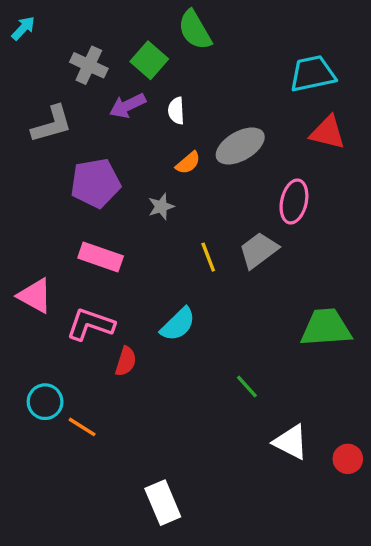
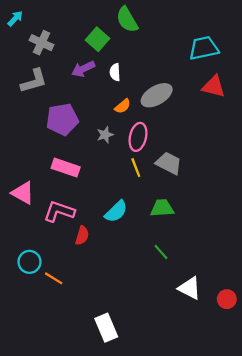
gray cross: (89, 65) -> (42, 43), moved
pink ellipse: (294, 202) -> (138, 137), moved
gray trapezoid: (259, 250) -> (169, 163), turned 64
green trapezoid: (326, 328) -> (162, 208), moved, size x0.7

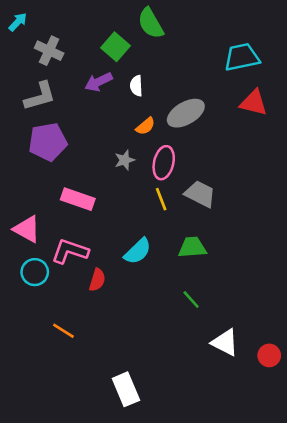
purple pentagon: (62, 119) -> (48, 142), moved
cyan circle: (29, 262) -> (35, 272), moved

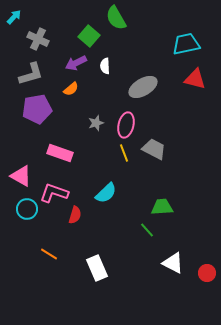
orange semicircle: (145, 126) -> (71, 89), moved
green trapezoid: (192, 247) -> (162, 207), moved
white rectangle: (126, 389) -> (97, 268), moved

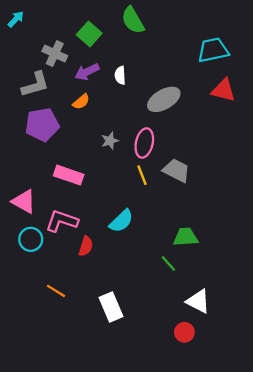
green square: (89, 36) -> (89, 34), moved
gray cross: (38, 39) -> (55, 54), moved
red circle: (207, 273) -> (184, 332), moved

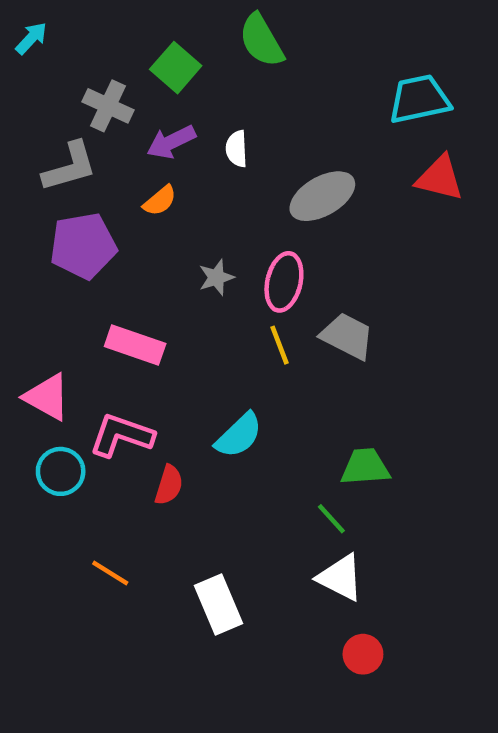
white triangle: (198, 301) -> (340, 577), moved

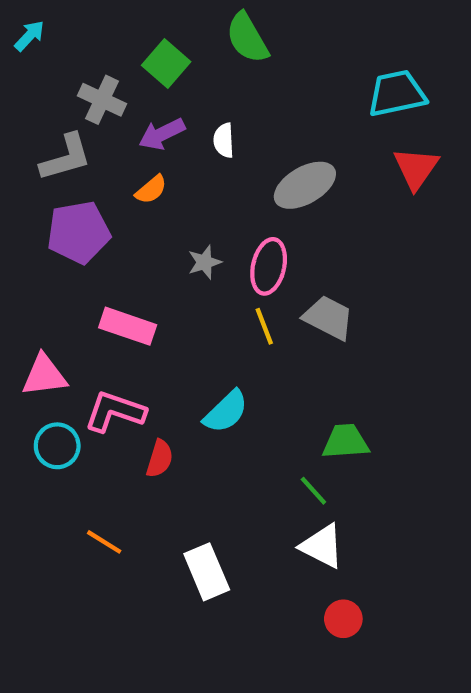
red triangle: (440, 178) -> (416, 168), turned 51
pink triangle: (47, 397) -> (44, 375), turned -36

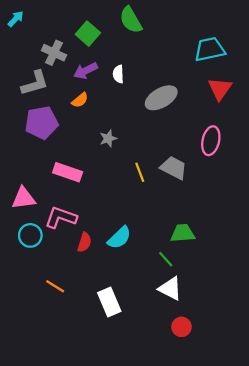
pink ellipse: (269, 266) -> (211, 141), moved
cyan semicircle: (226, 412) -> (119, 238), moved

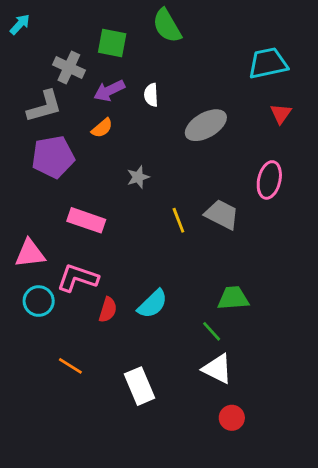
green square: (88, 34) -> (112, 43), turned -30
red triangle: (220, 89) -> (281, 114), size x0.7

